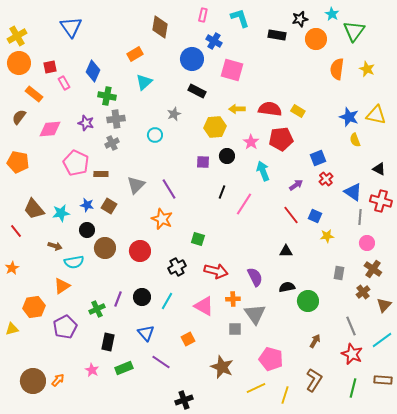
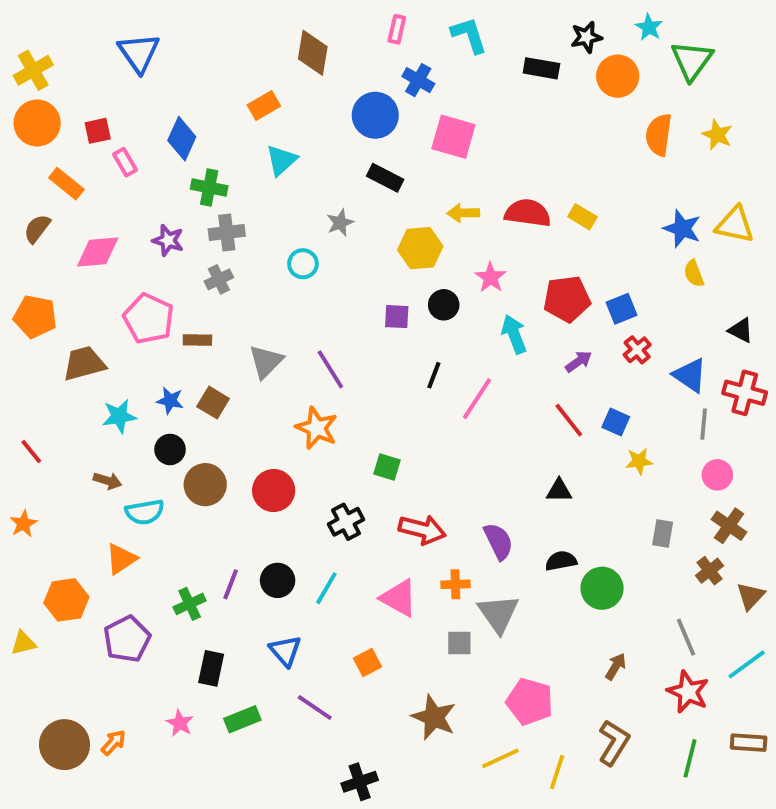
red pentagon: (281, 139) -> (567, 299), moved
brown trapezoid: (34, 209) -> (84, 363), moved, turned 115

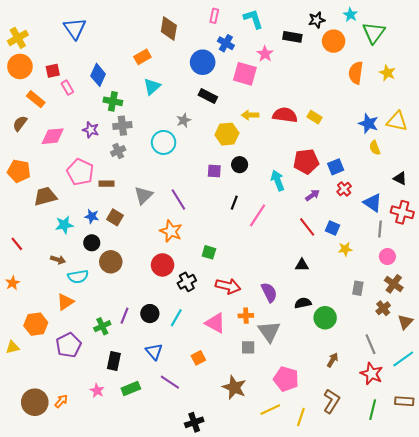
cyan circle: (303, 264) -> (164, 142), size x1.5
pink star: (491, 277) -> (265, 54), moved
red circle: (274, 491) -> (163, 265), moved

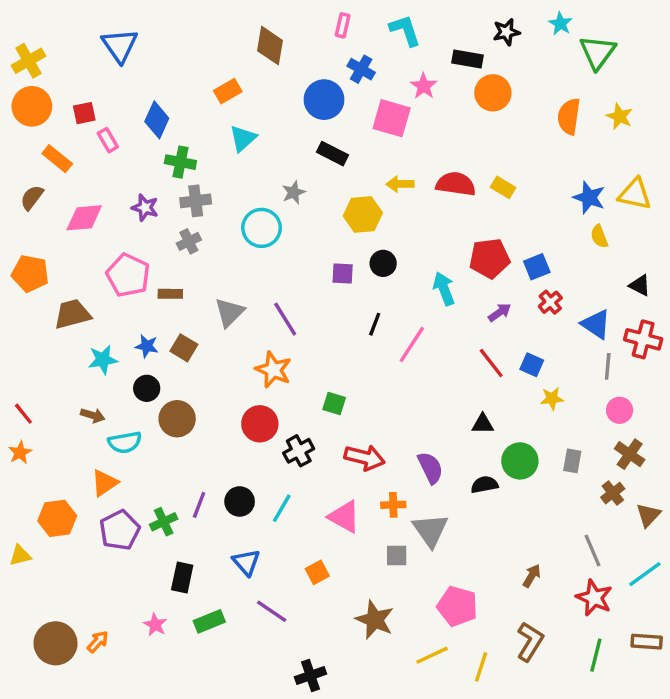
orange circle: (334, 41) -> (493, 93), moved
red line: (17, 244) -> (23, 414), moved
green circle: (325, 318) -> (520, 461), moved
purple pentagon: (69, 345) -> (120, 530), moved

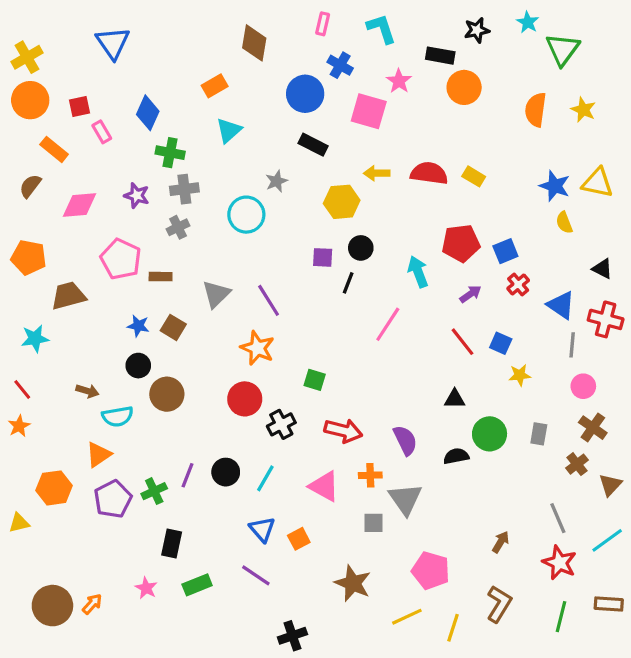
black line: (375, 324) -> (348, 283), moved
cyan star: (103, 360) -> (35, 339), moved
blue triangle: (246, 562) -> (262, 529), moved

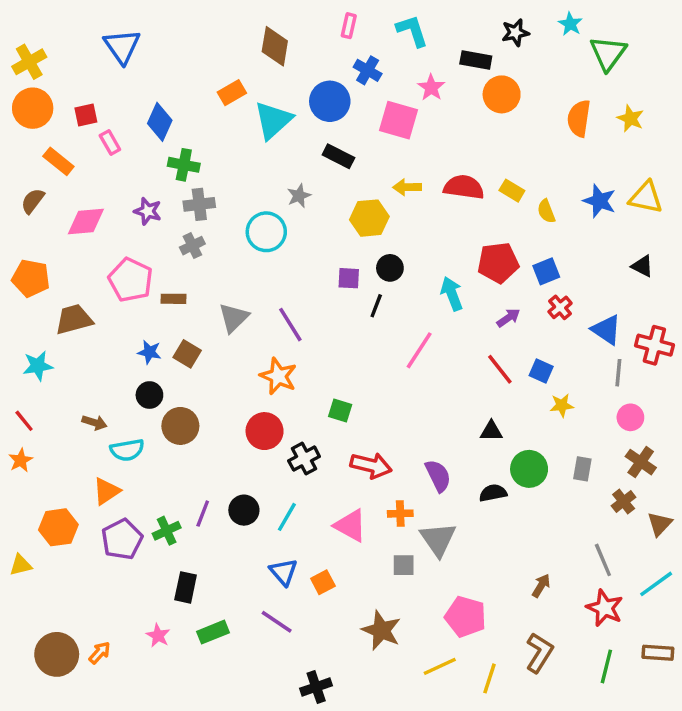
cyan triangle: (229, 130) -> (273, 120), moved, size x1.4
yellow semicircle: (564, 223) -> (546, 211), moved
black triangle: (602, 269) -> (642, 266), moved

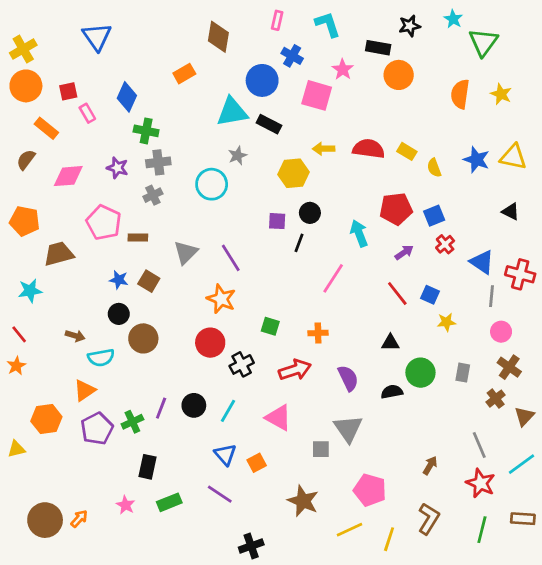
cyan triangle: (273, 120) -> (232, 112), moved, turned 32
red arrow: (371, 465) -> (295, 370), turned -32
orange cross: (400, 514) -> (318, 333), moved

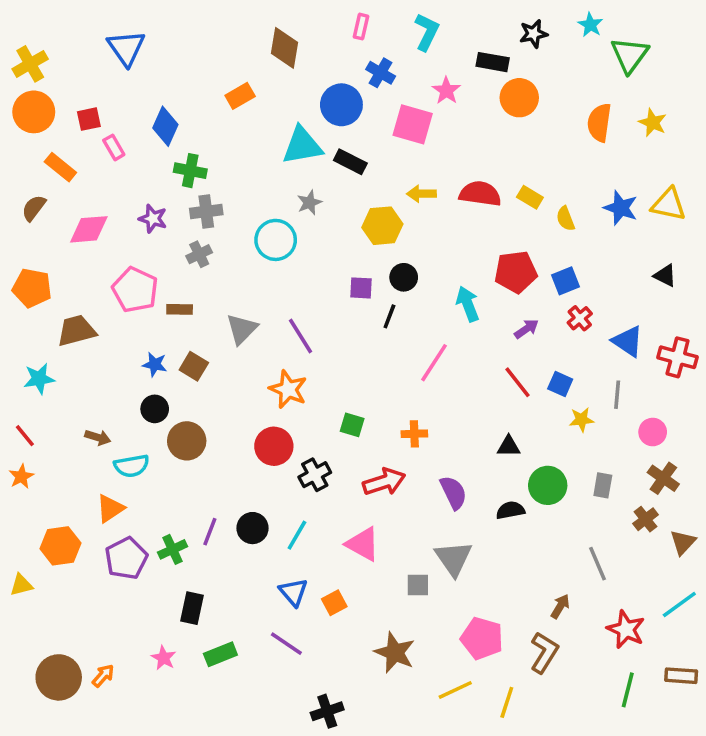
cyan L-shape: (328, 24) -> (427, 32), turned 44
gray line: (491, 296) -> (617, 395), moved
gray line: (479, 445) -> (598, 564), moved
brown L-shape: (429, 519) -> (544, 653), moved

